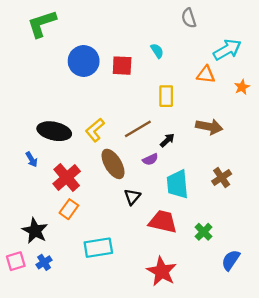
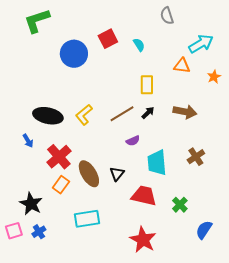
red square: (122, 66) -> (108, 39), moved, turned -30
black arrow: (167, 140) -> (148, 113), moved
brown ellipse: (113, 164) -> (89, 174), moved

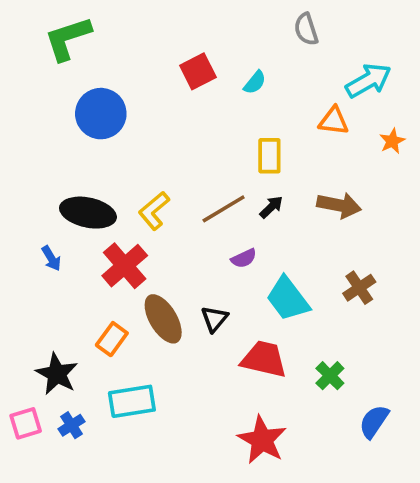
cyan semicircle: (139, 45) -> (255, 82), turned 72
blue circle: (74, 54) -> (101, 114), moved
red cross: (59, 157) -> (125, 266), moved
cyan trapezoid: (157, 163) -> (288, 299), turned -32
cyan rectangle: (87, 219) -> (132, 401), moved

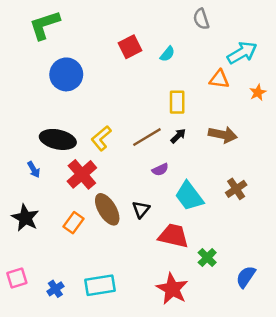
black star: (57, 374) -> (25, 218), moved
green cross: (330, 376) -> (207, 258), moved
cyan rectangle: (132, 401) -> (100, 285), moved
blue cross: (71, 425) -> (55, 289), moved

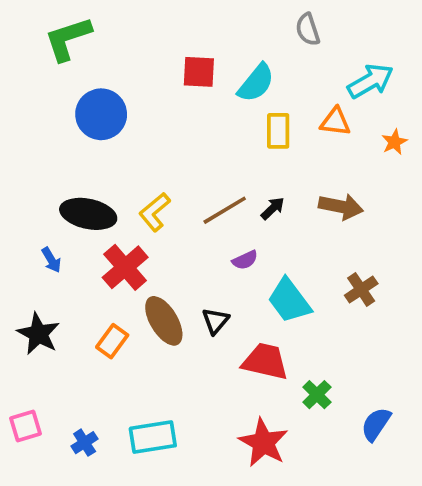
red square: (130, 47) -> (199, 72), turned 30
cyan semicircle: (167, 54) -> (256, 83), size x1.6
yellow rectangle: (177, 102) -> (278, 131), moved

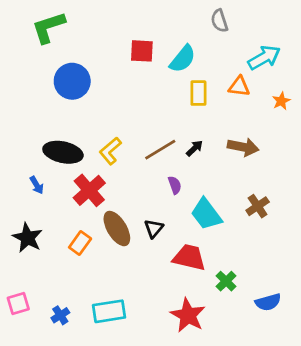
purple semicircle: (245, 260) -> (175, 185), turned -84
blue semicircle: (376, 424) -> (268, 302), turned -140

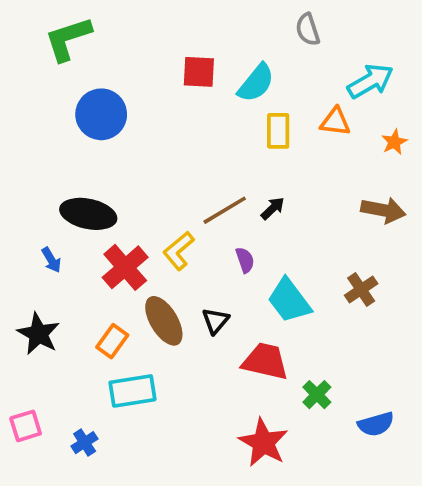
brown arrow: (243, 147) -> (383, 210), moved
yellow L-shape: (110, 151) -> (179, 251), moved
cyan rectangle: (109, 311) -> (133, 391), moved

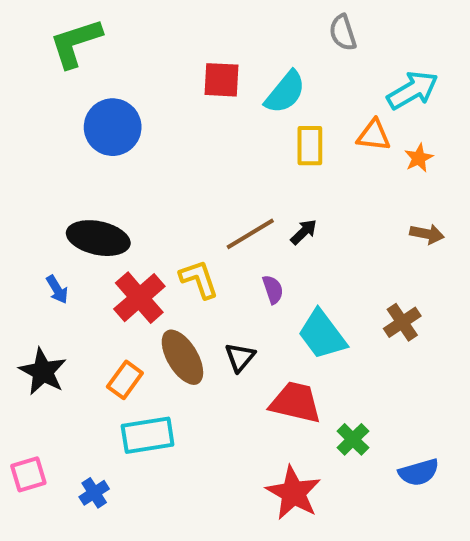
orange star: (394, 142) -> (419, 158), moved
brown arrow: (383, 210) -> (427, 234), size x0.7
yellow L-shape: (179, 251) -> (199, 279), turned 111

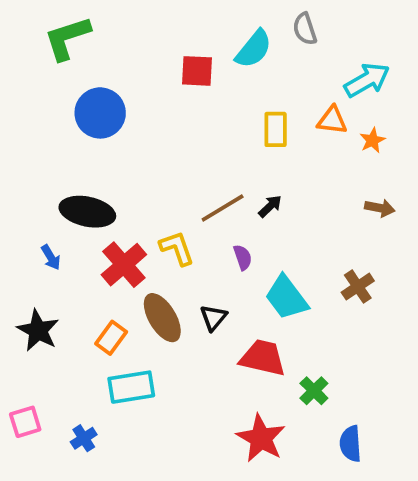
cyan semicircle: (285, 92) -> (254, 49), moved
blue semicircle: (419, 472) -> (350, 444), moved, turned 102

